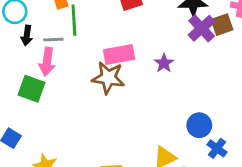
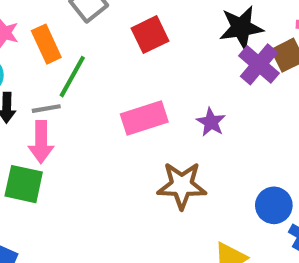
green line: (74, 20) -> (72, 77), turned 40
brown star: (108, 78) -> (182, 185), moved

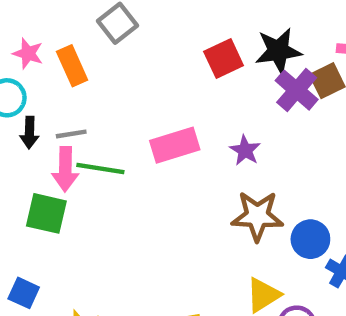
red square: (150, 35) -> (224, 58), moved
green line: (72, 77) -> (100, 168), moved, turned 69
brown star: (182, 185) -> (257, 216), moved

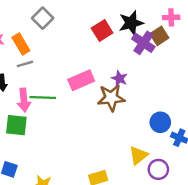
gray line: (71, 134) -> (25, 64), moved
brown star: (257, 216) -> (111, 98), moved

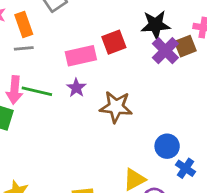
red square: (102, 30) -> (114, 42), moved
purple star: (119, 79) -> (76, 88), moved
pink rectangle: (81, 80) -> (81, 56), moved

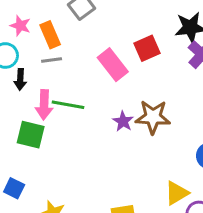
pink rectangle: (81, 56) -> (113, 65), turned 68
purple star: (76, 88) -> (123, 121), moved

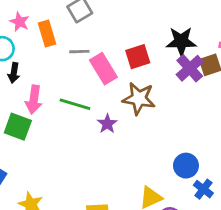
gray line: (52, 60) -> (79, 52), moved
green line: (68, 105) -> (75, 104), moved
brown star: (153, 117) -> (139, 98), moved

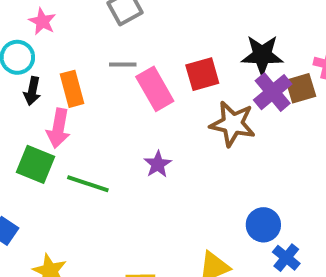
orange rectangle: (47, 34) -> (72, 89), moved
brown star: (139, 98) -> (233, 124), moved
green line: (75, 104) -> (88, 184), moved

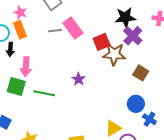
pink star: (42, 21) -> (20, 13), moved
red square: (202, 74) -> (102, 42), moved
brown square: (301, 88) -> (141, 73), moved, turned -35
orange rectangle: (72, 89) -> (20, 30), moved
pink rectangle: (155, 89) -> (73, 28), moved

